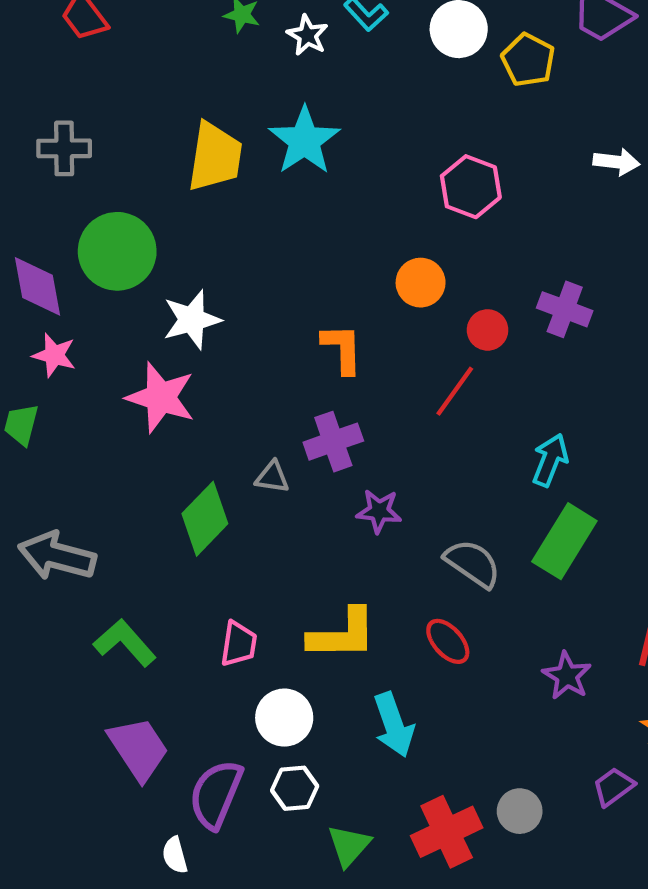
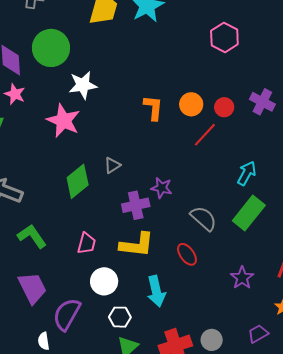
orange circle: (421, 283) -> (191, 104), moved
purple cross: (333, 442) -> (136, 205), moved
gray triangle: (272, 477) -> (112, 165), turned -48
white hexagon: (295, 788) -> (120, 317), moved

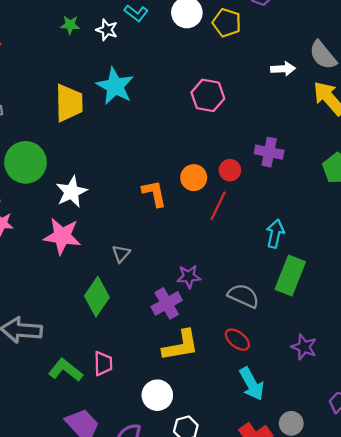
gray triangle: (112, 165) -> (121, 254), moved
pink trapezoid: (86, 243) -> (103, 363), moved
cyan arrow: (156, 291) -> (252, 384), moved

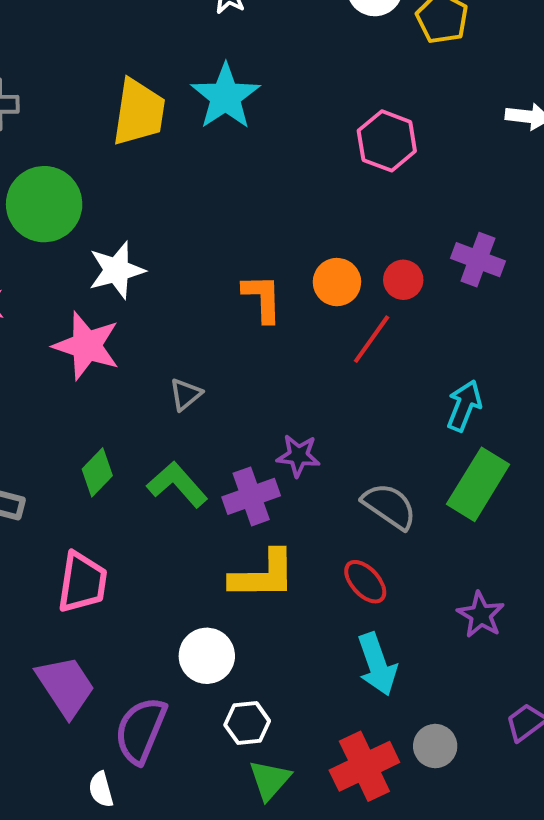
green diamond: (97, 297) -> (97, 472), moved, size x0.7
pink trapezoid: (103, 363) -> (82, 582), moved, size x1.4
green L-shape: (66, 370) -> (177, 484), moved

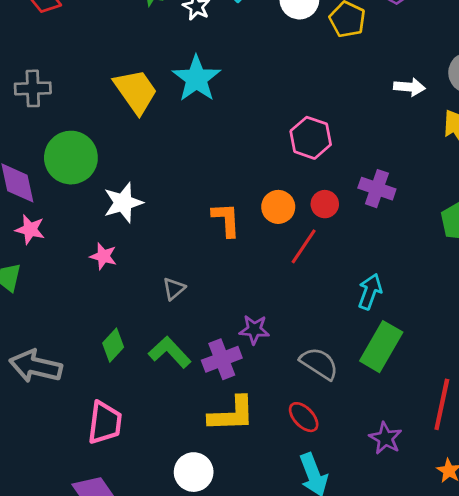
yellow trapezoid: (139, 112) -> (136, 91), turned -42
pink hexagon: (387, 141) -> (311, 138), moved
pink star: (87, 346) -> (103, 256), size x0.6

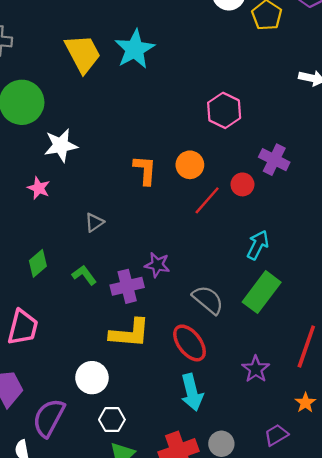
red circle: (325, 204) -> (242, 184), moved
green L-shape: (170, 352) -> (84, 275), size x0.7
red ellipse: (304, 417) -> (190, 343), size x1.4

